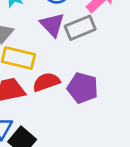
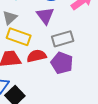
gray rectangle: (80, 28) -> (63, 39), moved

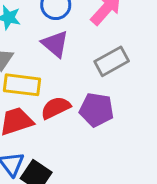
gray rectangle: (63, 39) -> (112, 61), moved

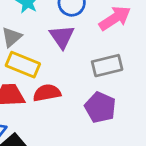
purple pentagon: (96, 110) -> (100, 107), moved

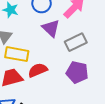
purple triangle: (62, 37) -> (51, 28), moved

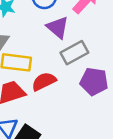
gray rectangle: (76, 42) -> (74, 53), moved

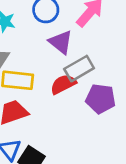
red semicircle: (44, 81) -> (63, 84), moved

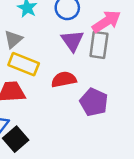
gray rectangle: (79, 69) -> (99, 45), moved, turned -68

